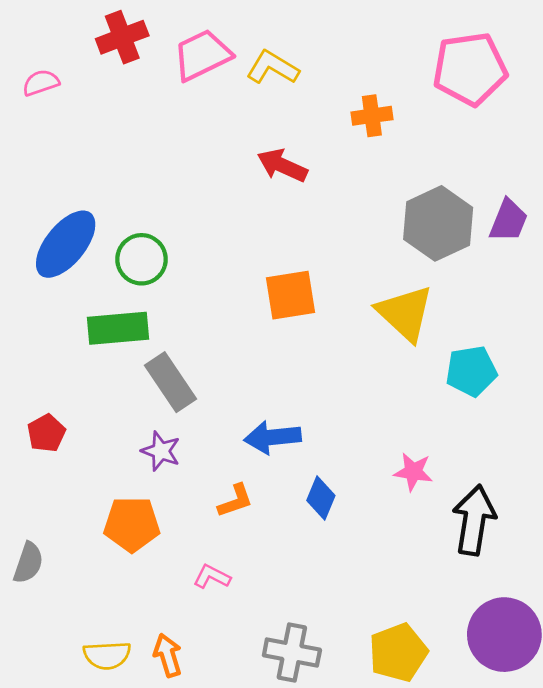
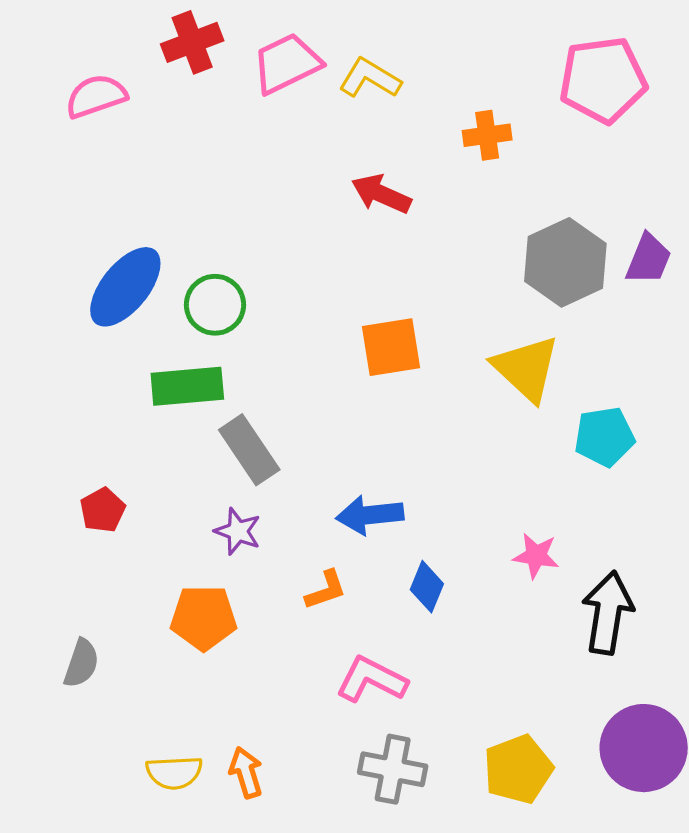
pink semicircle: (41, 83) -> (96, 96), size x1.4
pink L-shape: (212, 577) -> (371, 680), moved, size x1.6

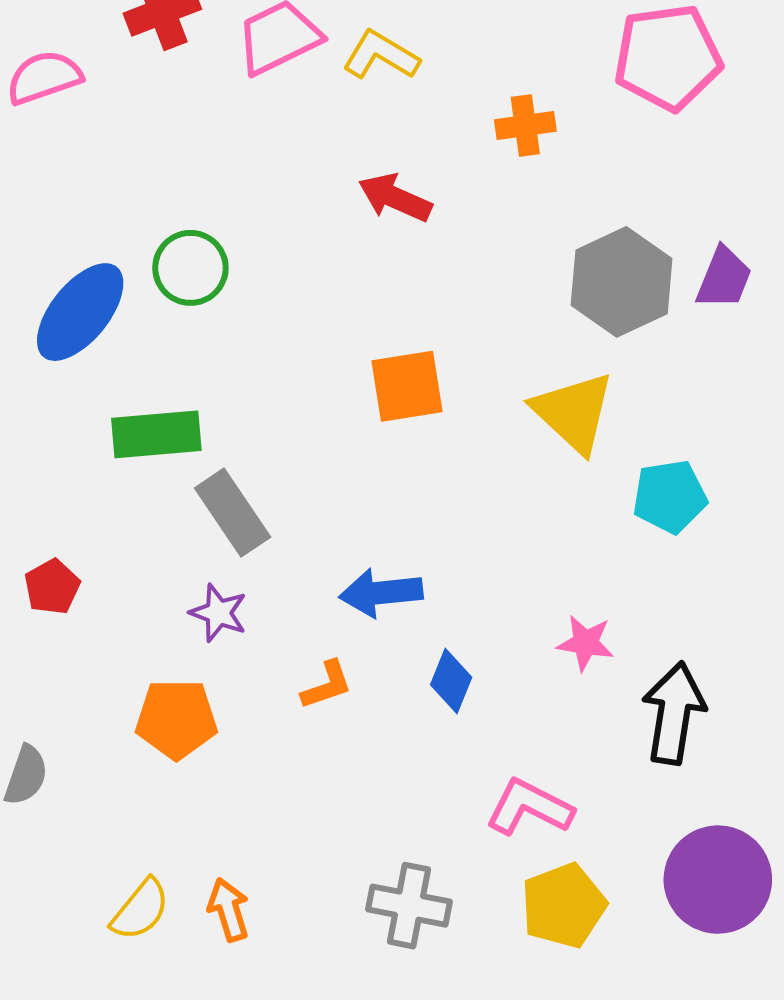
green circle: (215, 305) -> (190, 268), moved
pink L-shape: (371, 680) -> (529, 807), moved
yellow semicircle: (174, 772) -> (140, 910), turned -48

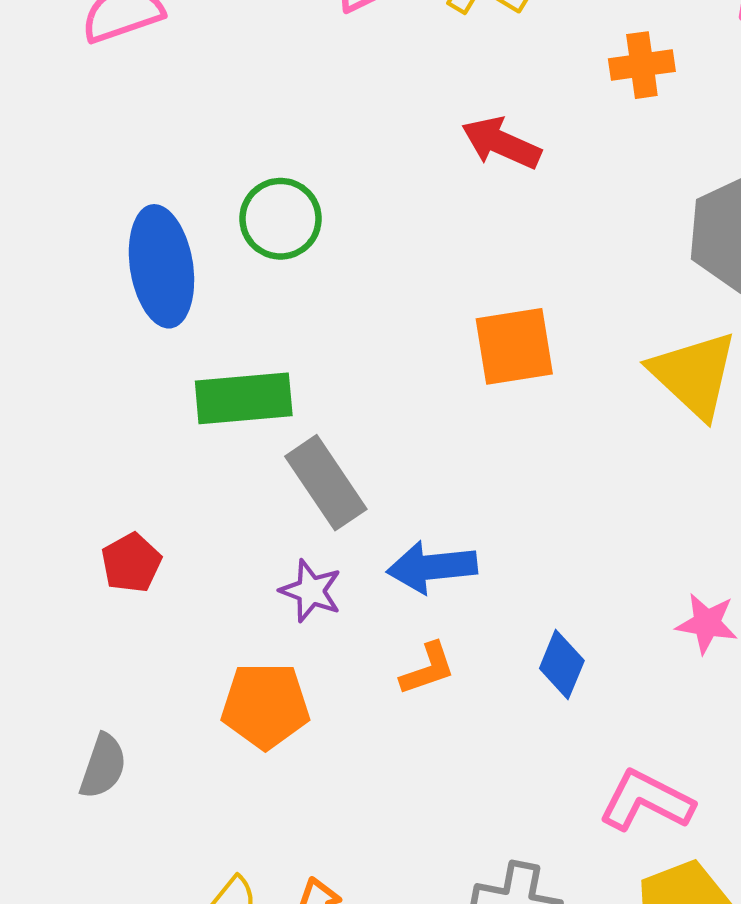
blue ellipse: (80, 312) -> (161, 266), turned -48
blue arrow: (381, 593) -> (432, 567), moved

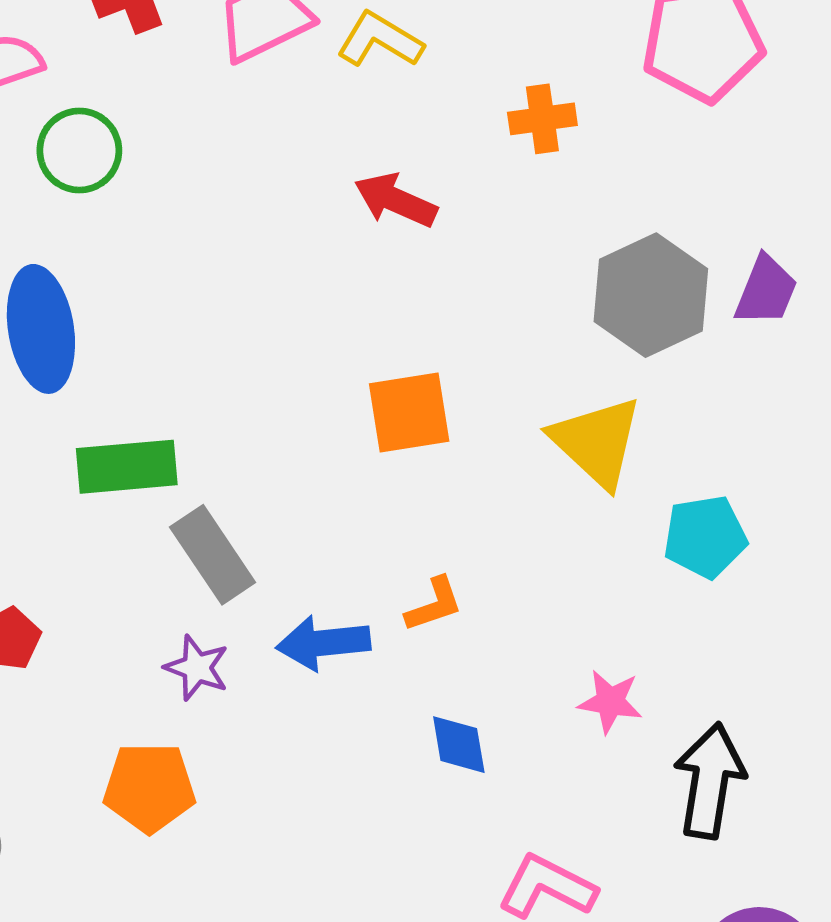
green circle: (281, 219) -> (79, 150), moved
blue diamond: (562, 664) -> (459, 745), turned -32
orange L-shape: (428, 669) -> (434, 605), moved

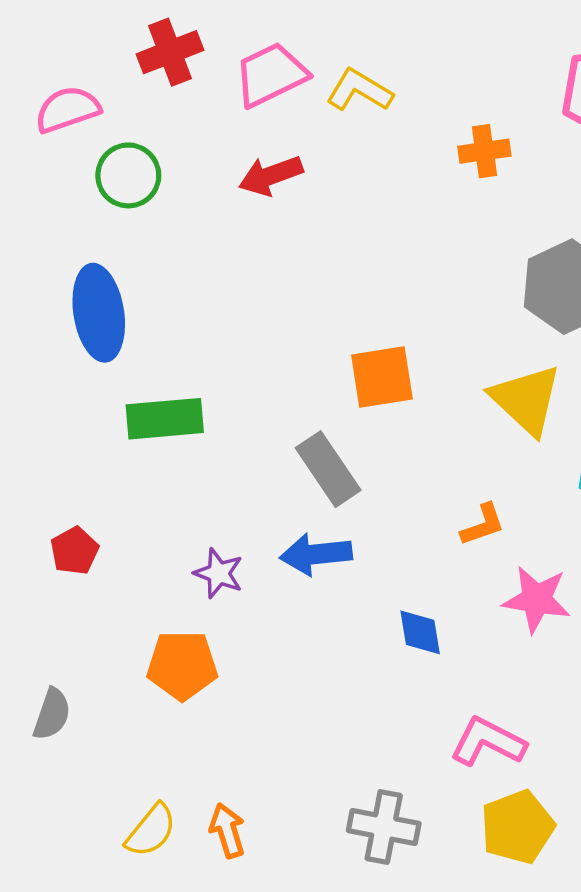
red arrow: (396, 200) -> (271, 175), moved, turned -44
gray rectangle: (213, 555) -> (328, 469), moved
orange L-shape: (434, 605) -> (483, 525), moved
pink star: (610, 702) -> (537, 599), size x1.4

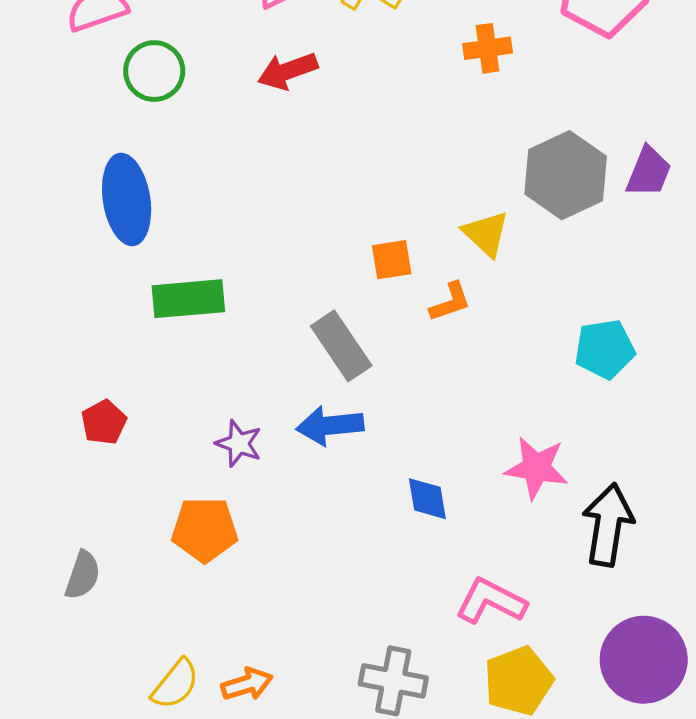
orange square: (382, 377) -> (392, 260), size x0.7
yellow triangle: (526, 400) -> (486, 234), moved, size x0.7
orange L-shape: (483, 525) -> (450, 302), moved
orange arrow: (227, 830) -> (247, 684), turned 90

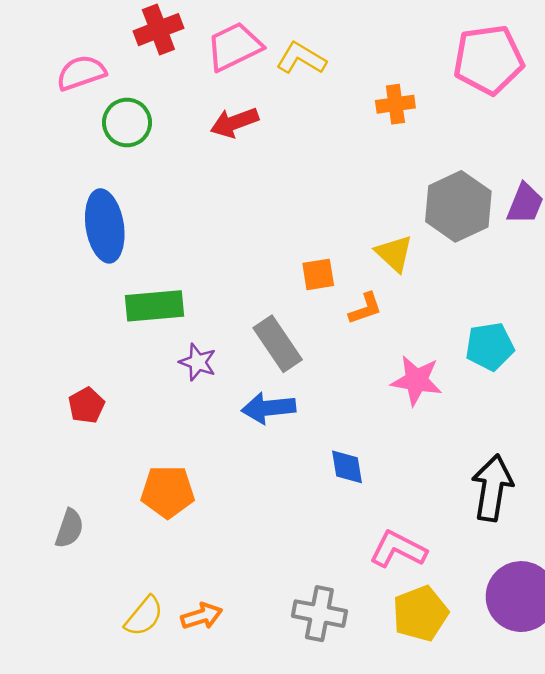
purple star: (239, 443) -> (198, 362), moved
pink star: (536, 468) -> (416, 380), moved

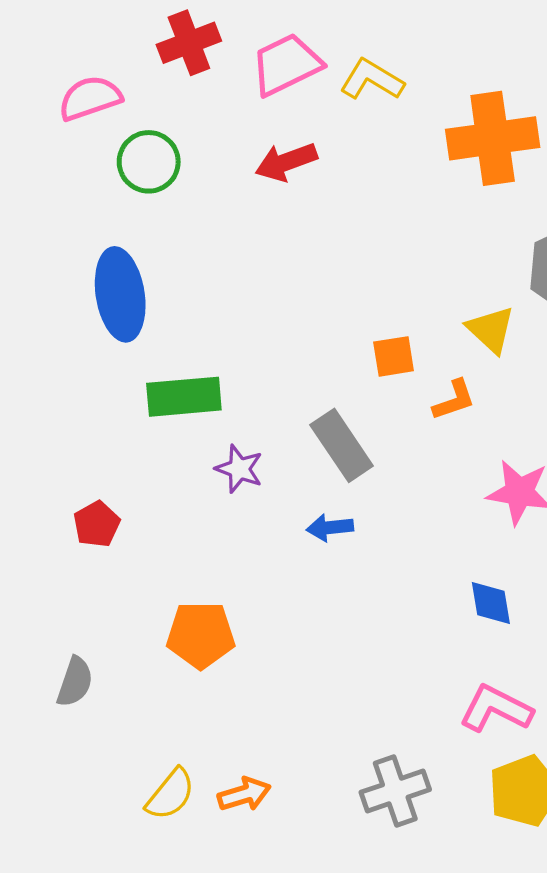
orange cross: (395, 104) -> (493, 138), size x1.8
blue arrow: (268, 408) -> (330, 528), size x0.7
blue diamond: (347, 467) -> (491, 603), moved
gray cross: (319, 614) -> (395, 791), turned -30

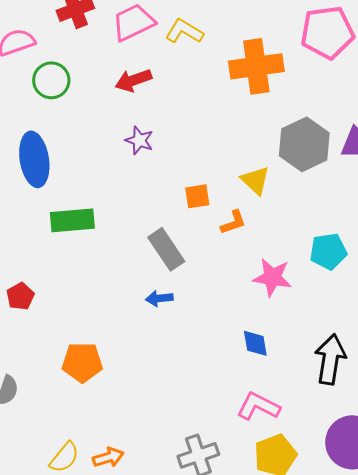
purple star: (239, 469) -> (139, 140), moved

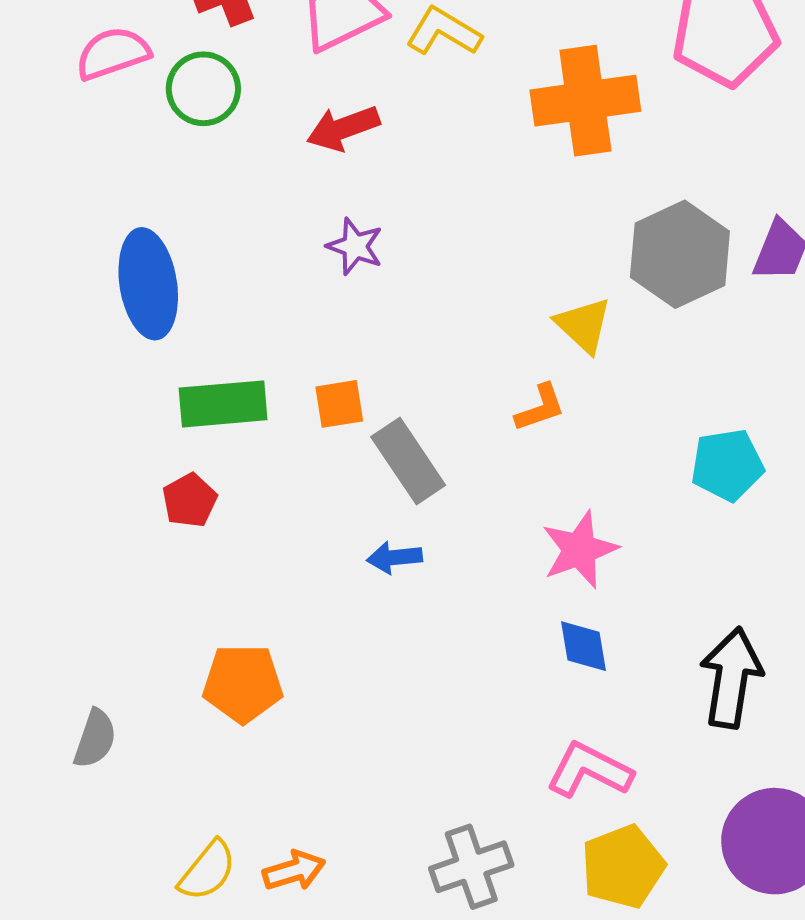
green circle: (51, 80) -> (203, 89), moved
orange square: (197, 196) -> (339, 404), moved
pink star: (272, 277) -> (580, 550), moved, turned -30
red pentagon: (20, 296) -> (190, 500), moved

